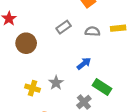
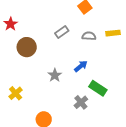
gray star: (56, 83) -> (55, 75), moved
yellow cross: (33, 88) -> (16, 93), moved, turned 32

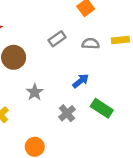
gray star: (55, 75) -> (35, 92), moved
gray cross: (81, 102) -> (67, 113), moved

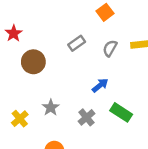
gray semicircle: (91, 44) -> (110, 48), turned -63
gray star: (35, 92) -> (51, 108), moved

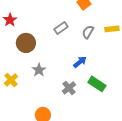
gray star: (51, 108) -> (39, 70), moved
yellow cross: (20, 119) -> (11, 80), moved

